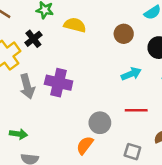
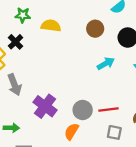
purple cross: (59, 83) -> (45, 106), moved, turned 30
red line: (136, 110) -> (108, 109), moved

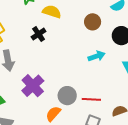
black cross: (16, 42) -> (39, 34), moved

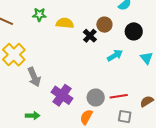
black cross: (39, 34) -> (90, 36), moved

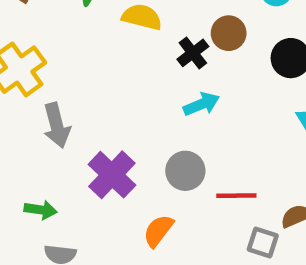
cyan arrow: (115, 55) -> (201, 104), moved
gray circle: (96, 97) -> (185, 171), moved
gray square: (125, 117) -> (263, 243), moved

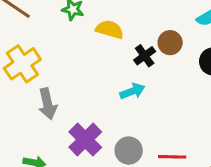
cyan arrow: (201, 104) -> (132, 91), moved
gray circle: (185, 171) -> (129, 151), moved

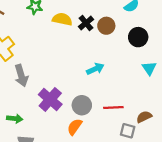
black cross: (145, 56) -> (86, 23), moved
cyan arrow: (132, 91) -> (95, 69), moved

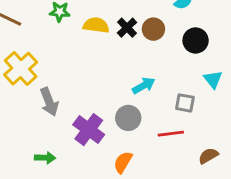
gray circle: (82, 105) -> (128, 118), moved
brown semicircle: (144, 117) -> (208, 156), moved
gray square: (128, 131) -> (185, 103), moved

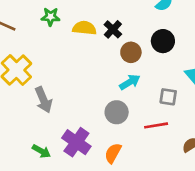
brown circle: (153, 29) -> (131, 52), moved
black circle: (196, 40) -> (163, 41), moved
purple cross: (89, 130) -> (76, 142), moved
green arrow: (45, 158) -> (41, 151), turned 30

